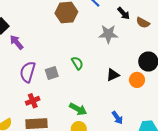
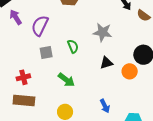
gray star: (108, 34) -> (103, 32), moved
purple semicircle: (28, 72) -> (40, 26), moved
green arrow: (78, 109) -> (66, 80), moved

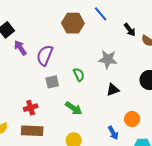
orange circle: (130, 71) -> (132, 119), moved

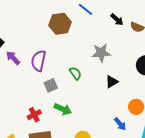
green arrow: (74, 108) -> (63, 109), moved

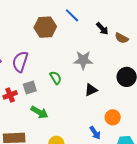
red cross: (34, 115) -> (10, 95), moved

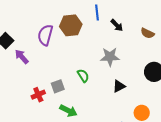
blue line: (72, 15) -> (97, 13), turned 42
black arrow: (102, 29) -> (117, 25), moved
purple semicircle: (20, 62) -> (45, 35), moved

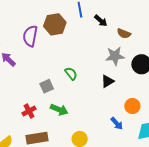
brown semicircle: (147, 33) -> (124, 33), moved
gray star: (110, 57) -> (115, 56), moved
red cross: (38, 95) -> (29, 111), moved

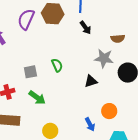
black arrow: (101, 21) -> (86, 28), moved
brown semicircle: (124, 33) -> (118, 38), turned -40

